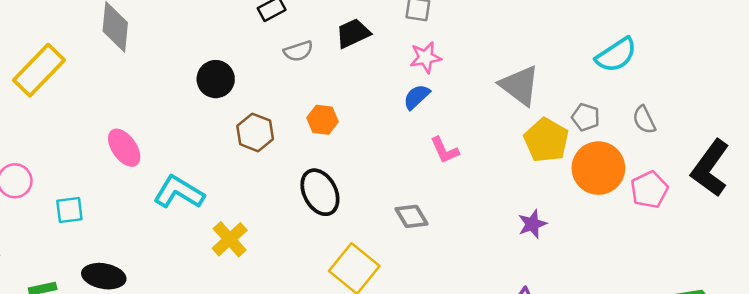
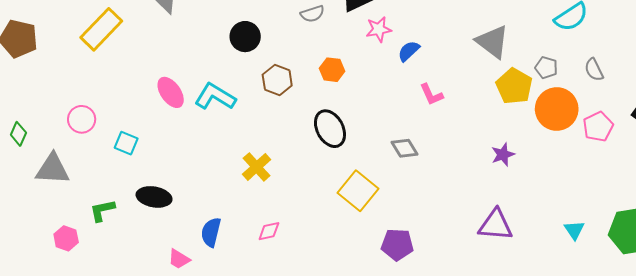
pink star: (425, 57) -> (379, 29), moved
cyan L-shape: (179, 192) -> (215, 97), moved
cyan square: (69, 210) -> (126, 143), turned 30

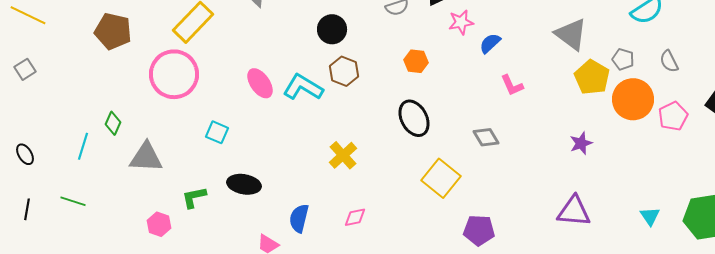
brown hexagon: (277, 80) -> (344, 71), moved
pink circle: (82, 119) -> (174, 74), moved, size x1.8

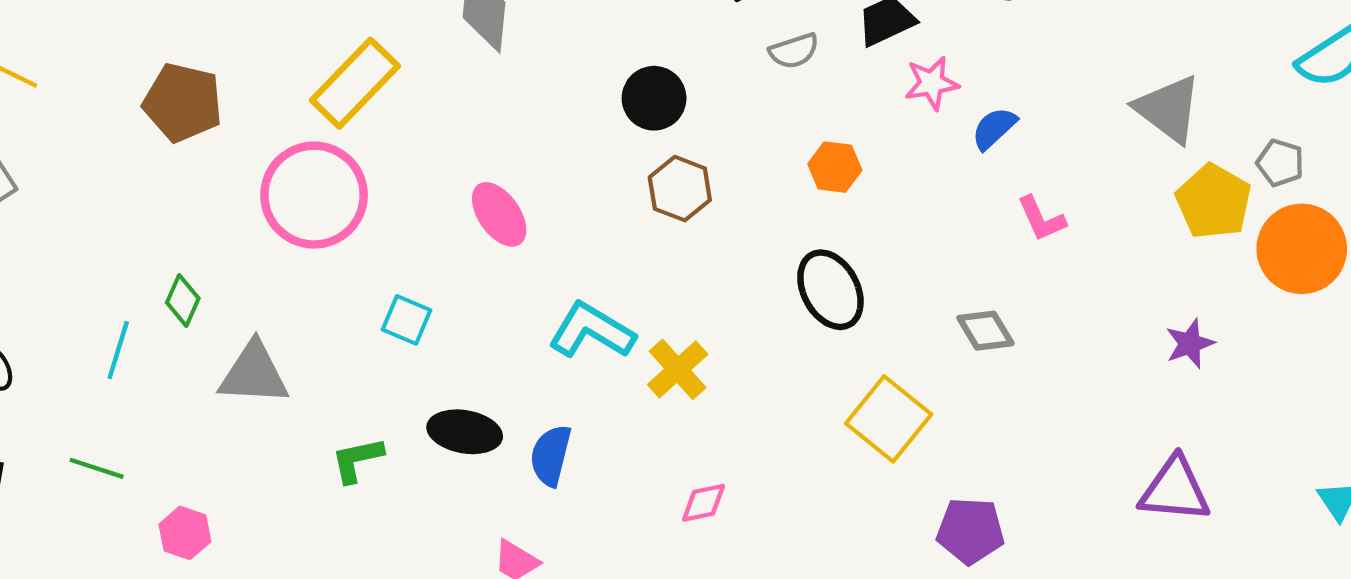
cyan L-shape: (303, 87) -> (592, 331), moved
blue semicircle: (299, 218) -> (551, 455), moved
pink hexagon: (159, 224) -> (185, 533), moved

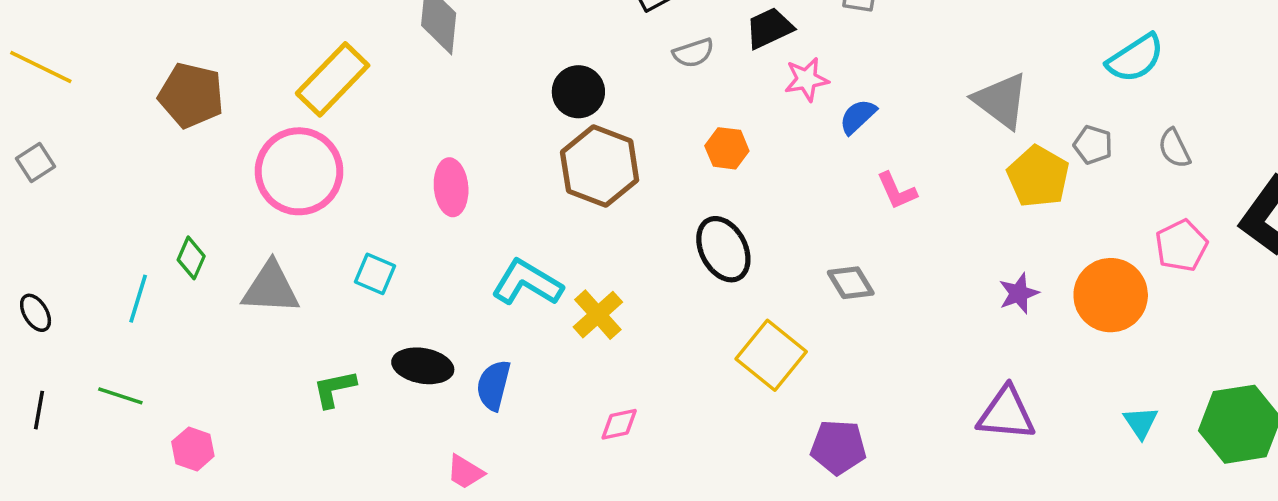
brown hexagon: (680, 189) -> (600, 166), size x1.5
pink ellipse: (499, 214) -> (451, 187), turned 30
orange circle: (1302, 249) -> (1111, 295), moved
gray triangle: (254, 374) -> (271, 288), moved

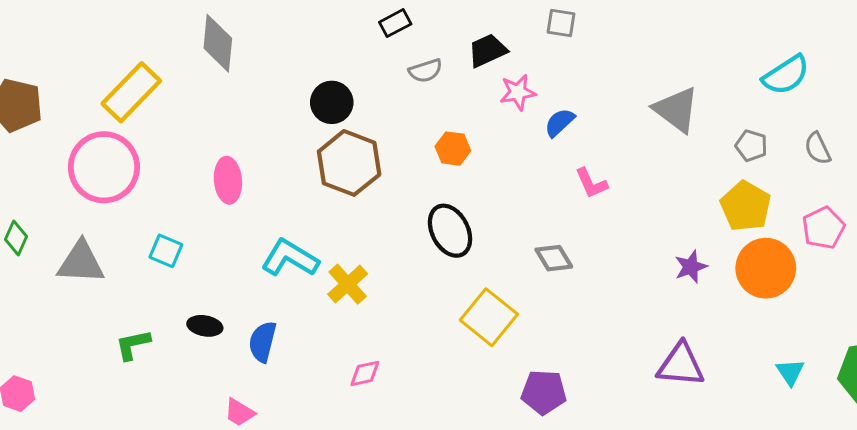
yellow pentagon: (1038, 177) -> (746, 206), moved
black ellipse: (423, 366) -> (205, 326), size x0.7

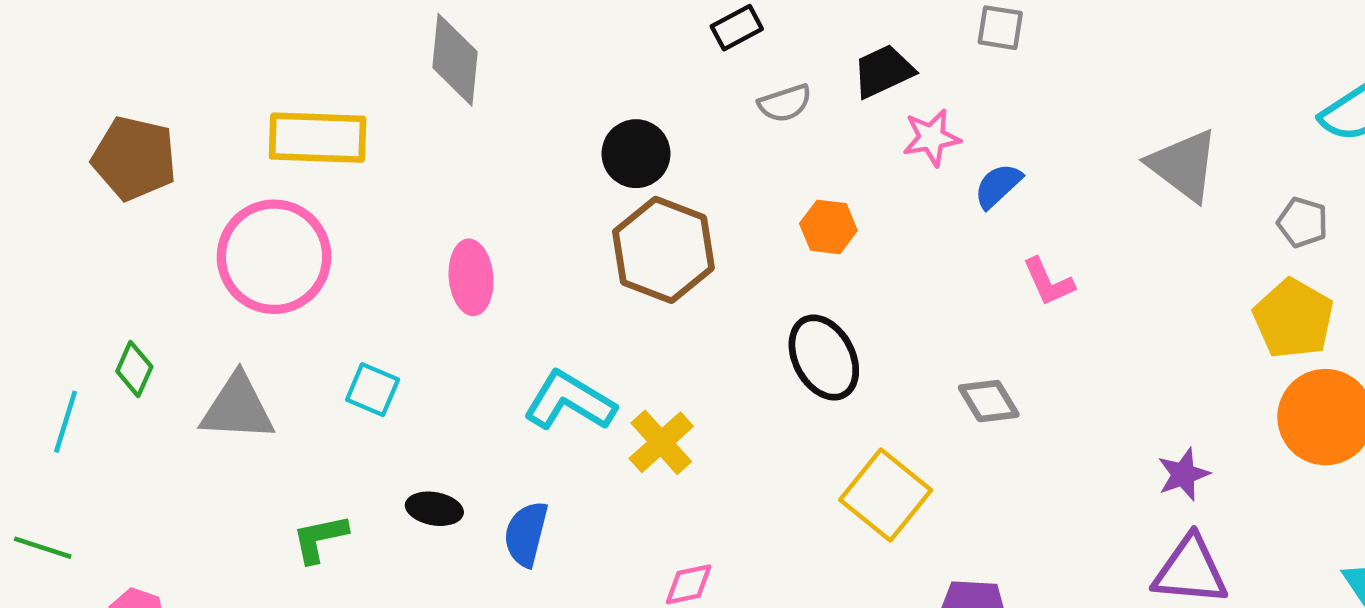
yellow rectangle: (131, 92) -> (318, 138), turned 48
purple star: (691, 267) -> (1183, 474), moved

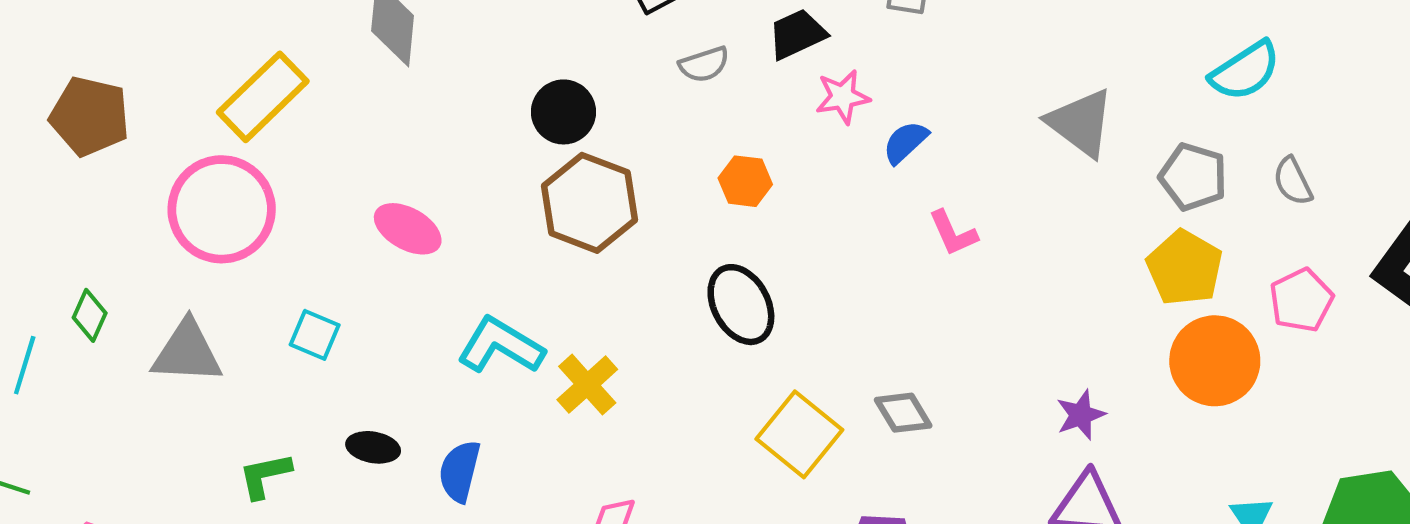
yellow rectangle: (318, 138) -> (263, 97), turned -46
gray pentagon: (1303, 222) -> (1193, 177), size x1.4
pink ellipse: (471, 277) -> (408, 229), turned -56
gray diamond: (989, 401) -> (903, 413), moved

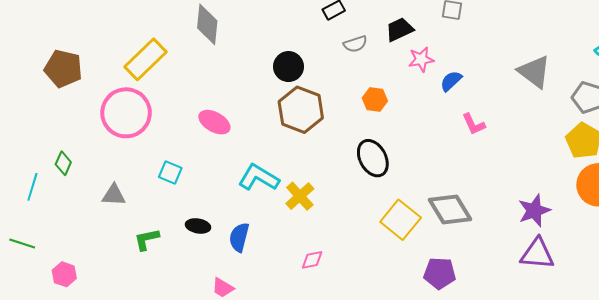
gray triangle: (187, 352) -> (114, 195), moved, size x0.7
gray diamond: (903, 413) -> (450, 210), size x1.6
purple star: (1081, 415) -> (534, 211), size x1.4

